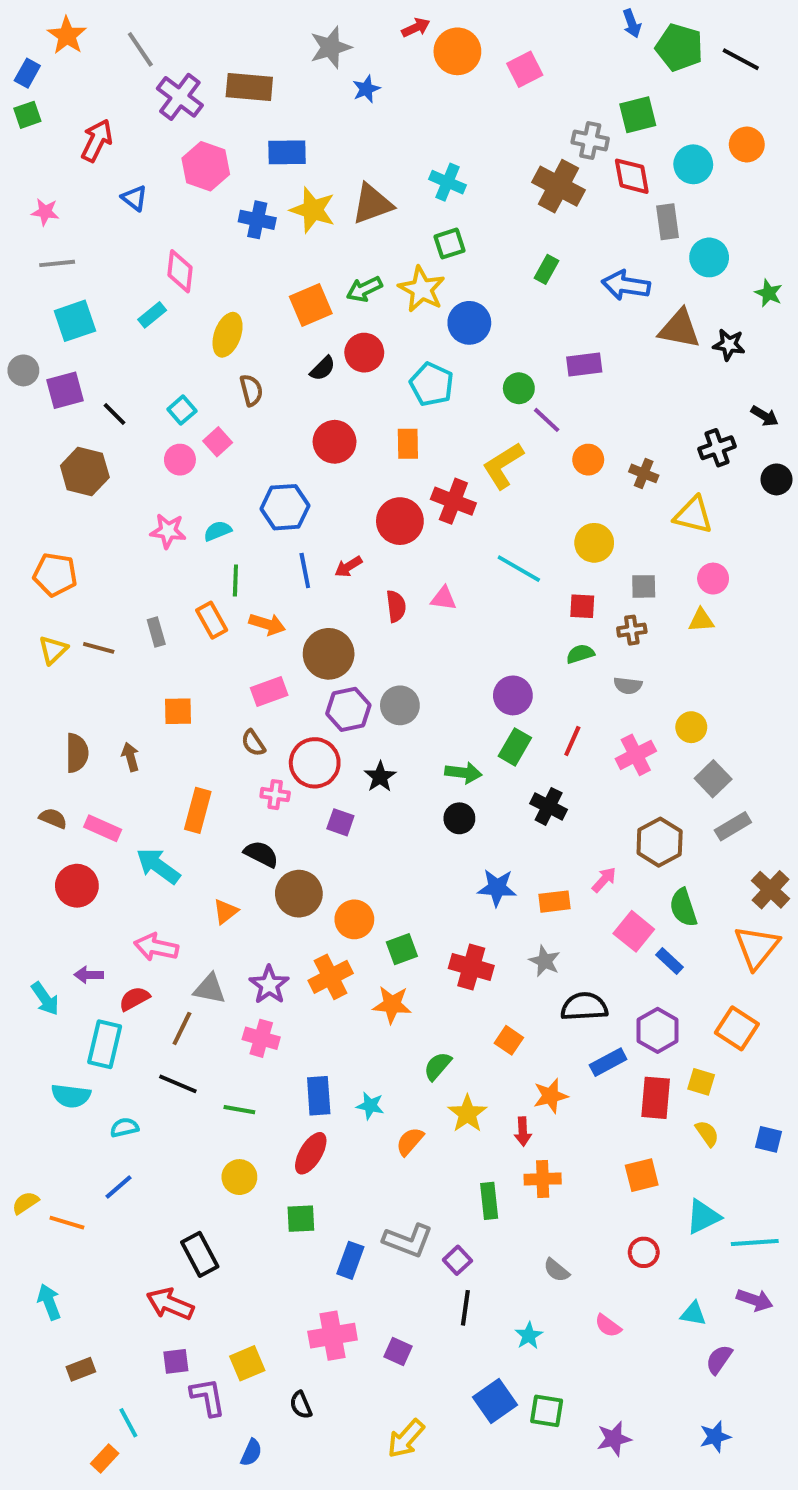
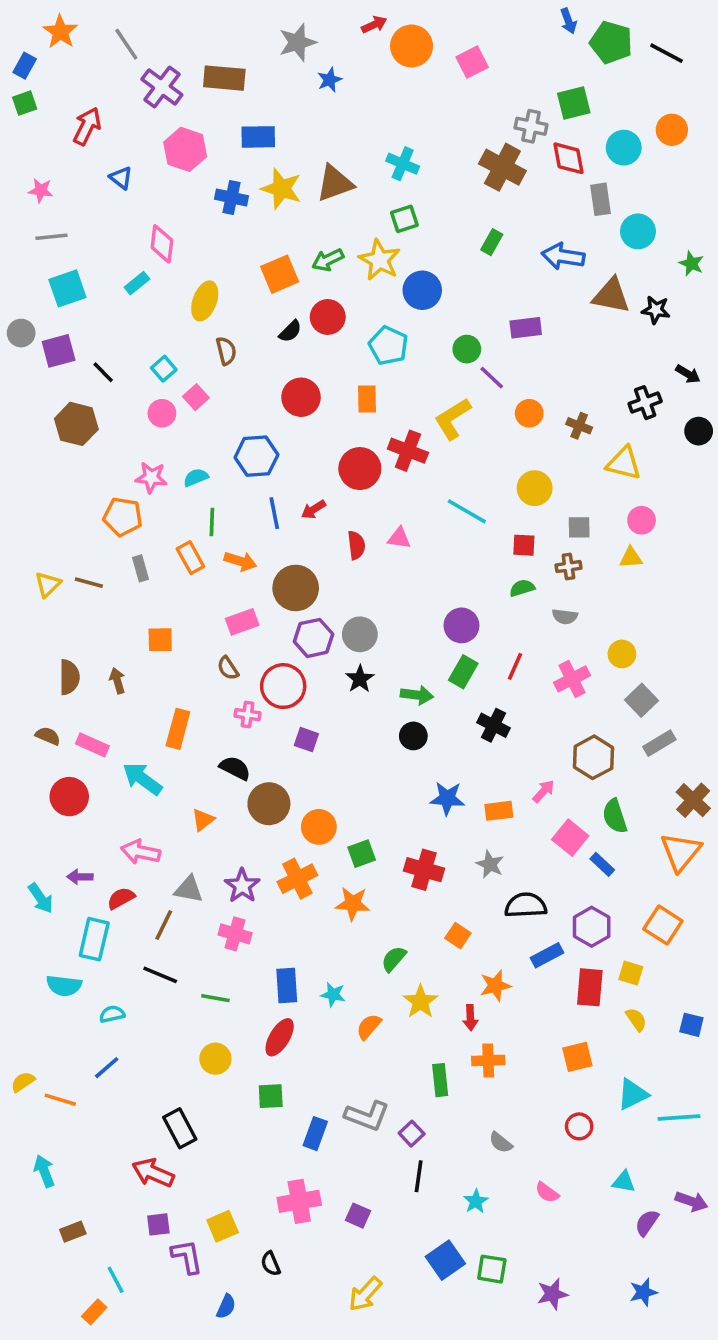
orange pentagon: (55, 575) -> (123, 517), moved
black star: (380, 777) -> (360, 679), moved
purple arrow: (755, 1300) -> (691, 1201), moved

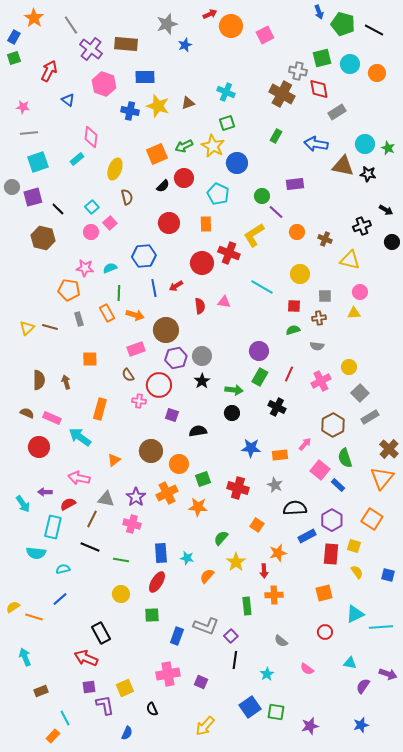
cyan circle: (624, 148) -> (350, 64), moved
brown triangle: (335, 183) -> (188, 103), size x0.6
gray rectangle: (601, 199) -> (337, 112), turned 66
cyan circle: (638, 231) -> (365, 144), moved
black semicircle: (235, 768) -> (198, 431), moved, turned -36

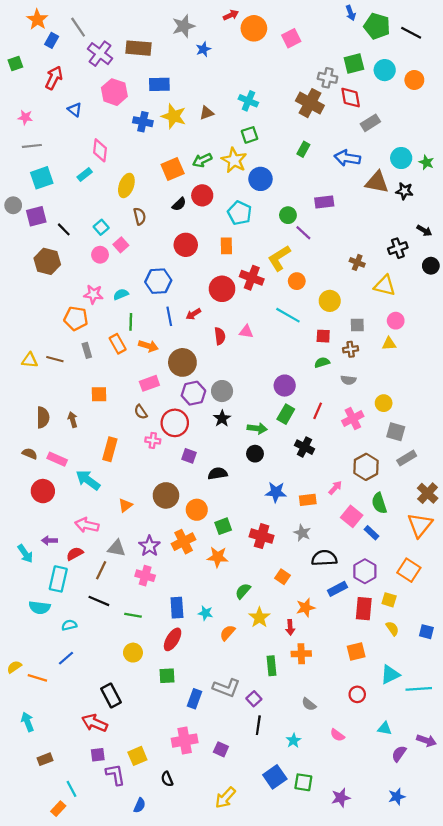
blue rectangle: (14, 37) -> (52, 40), moved
orange circle: (297, 232) -> (297, 281), moved
yellow triangle: (27, 328) -> (30, 360), turned 49
gray square: (360, 393) -> (396, 432), turned -30

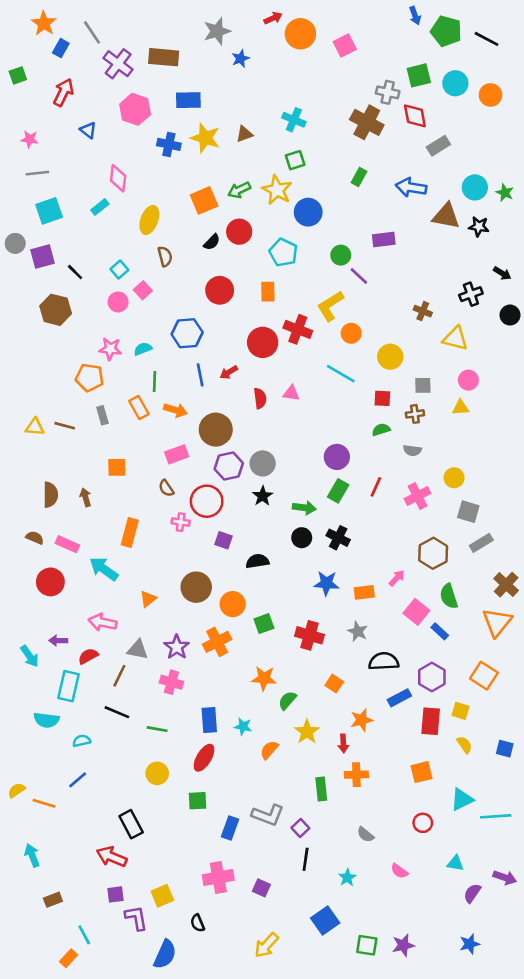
black cross: (304, 447) -> (338, 538), moved
orange star: (218, 557) -> (264, 678), moved
green square: (303, 782) -> (367, 945), moved
blue semicircle: (140, 805) -> (165, 954), size x1.6

